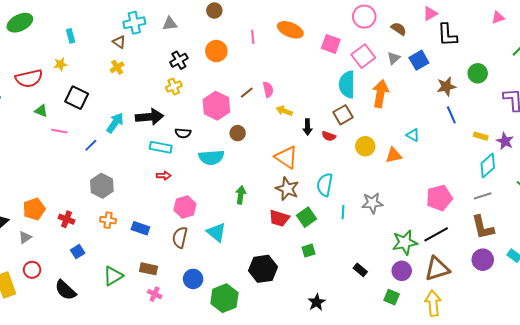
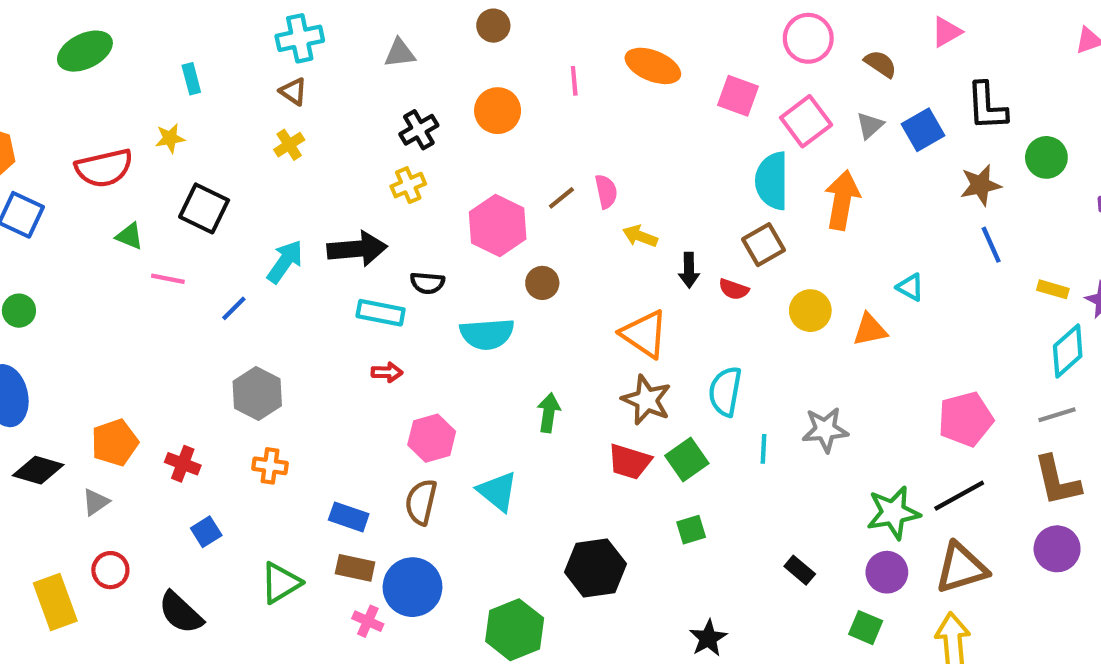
cyan cross: (134, 23) -> (300, 38), moved
black L-shape: (447, 35) -> (987, 106), moved
blue rectangle: (140, 228) -> (349, 517), moved
blue circle: (193, 279) -> (413, 587), moved, size x1.4

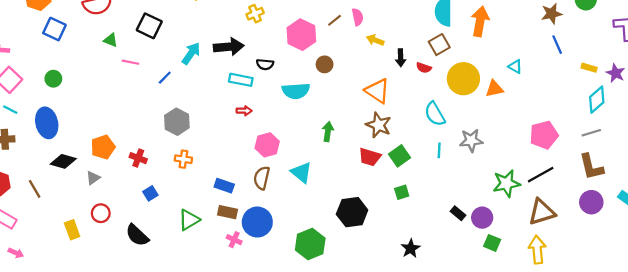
yellow circle: (810, 311) -> (463, 79), size x1.5
cyan semicircle: (725, 391) -> (435, 114), moved, turned -40
purple circle: (887, 572) -> (482, 218), moved
yellow rectangle: (55, 602) -> (72, 230), size x0.7

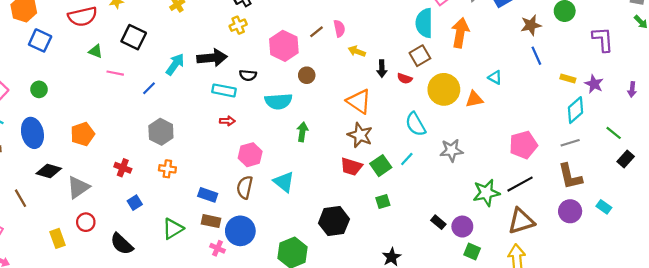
green arrow: (328, 132) -> (302, 132), moved
orange pentagon: (103, 147) -> (83, 134), moved
cyan line: (439, 150) -> (407, 159), moved, turned 40
gray triangle: (93, 178) -> (78, 187), size x1.6

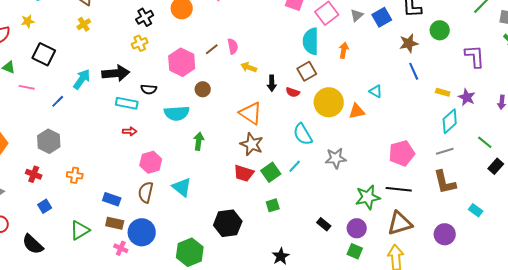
orange arrow: (460, 33) -> (344, 50), size x0.6
gray hexagon: (161, 132) -> (49, 141), moved
black line: (520, 184) -> (399, 189), turned 35
purple circle: (570, 211) -> (445, 234), moved
purple circle: (462, 227) -> (357, 228), moved

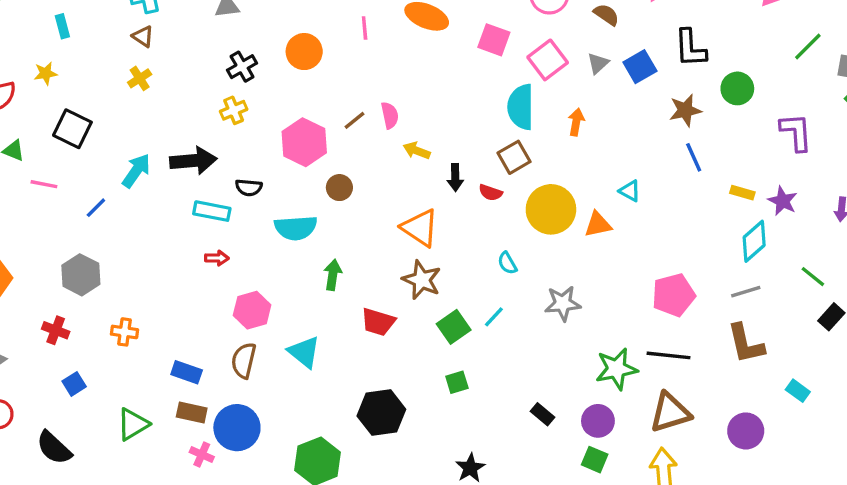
cyan semicircle: (303, 134) -> (507, 263), size x0.6
red trapezoid: (244, 173) -> (378, 322), moved

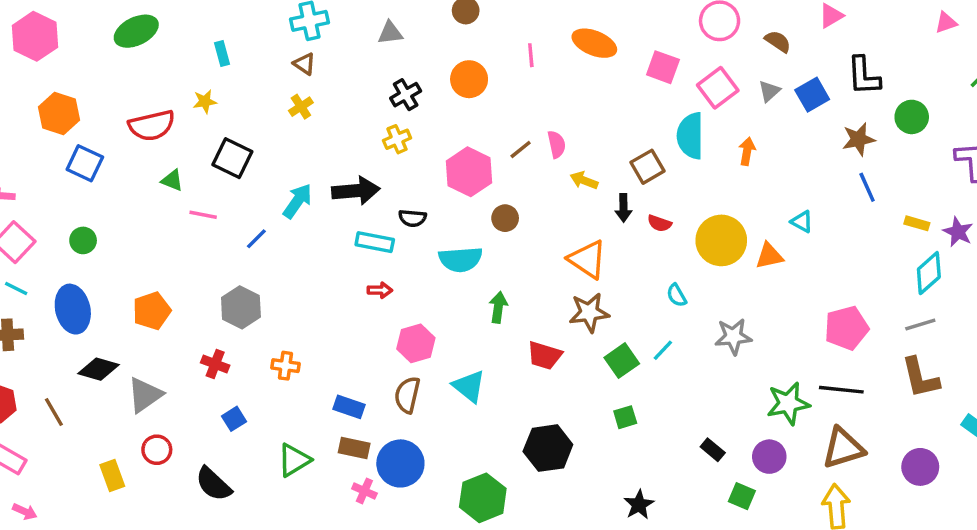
brown square: (514, 157) -> (647, 167), moved
brown star: (422, 280) -> (589, 313), turned -30
green square: (595, 460) -> (742, 496), moved

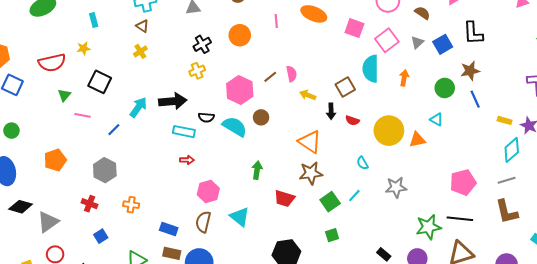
green circle: (912, 117) -> (445, 88), moved
green triangle: (172, 180) -> (64, 95), turned 48
cyan semicircle: (460, 259) -> (235, 127), moved, turned -145
orange pentagon: (152, 311) -> (55, 160), moved

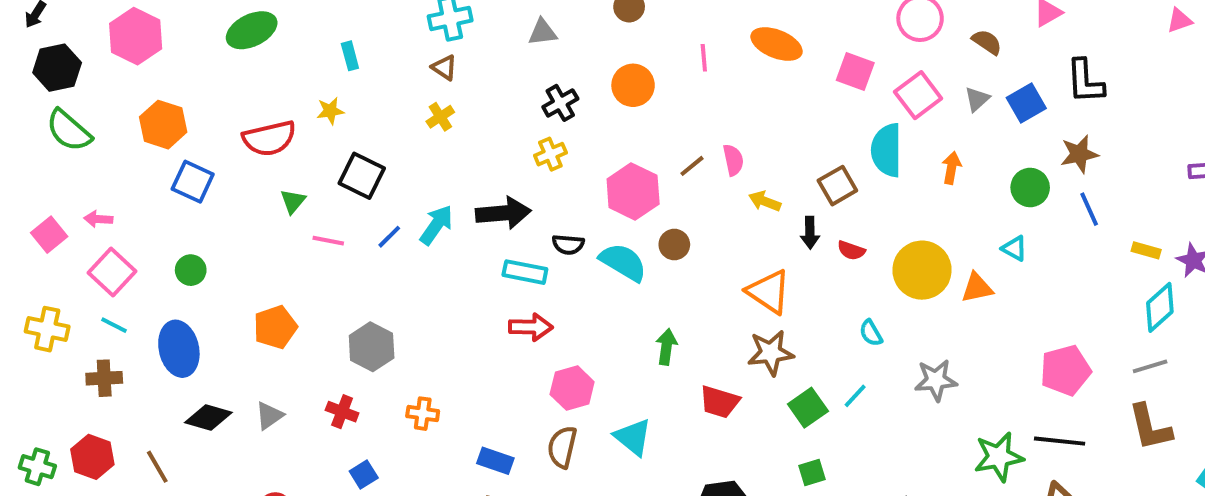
blue line: (114, 130) -> (389, 237), moved
red arrow: (187, 160) -> (531, 327), size x1.5
gray triangle: (48, 222) -> (269, 416), moved, size x0.7

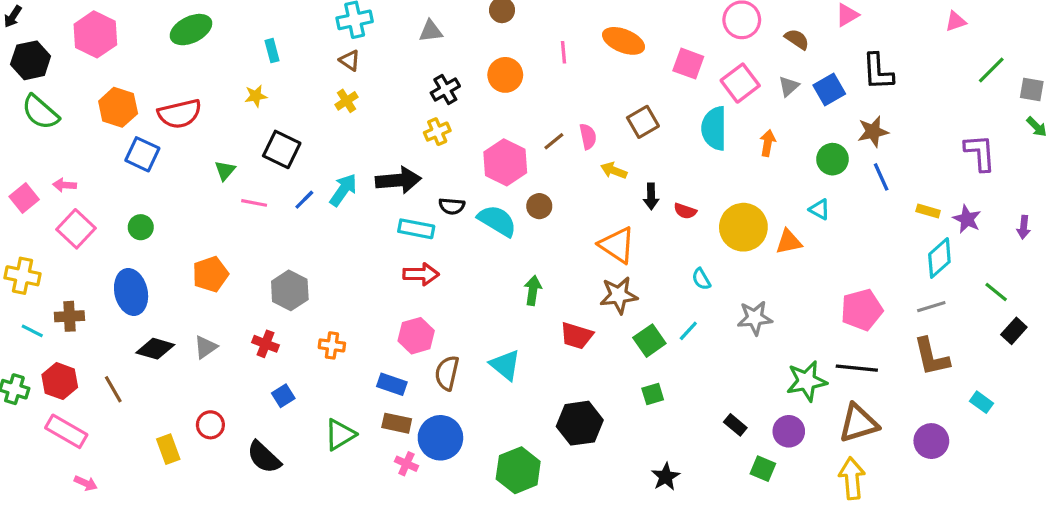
red semicircle: (269, 138) -> (180, 114), moved
brown square: (837, 186) -> (643, 122), moved
cyan line: (114, 325) -> (32, 331), moved
pink hexagon: (572, 388) -> (416, 336), moved

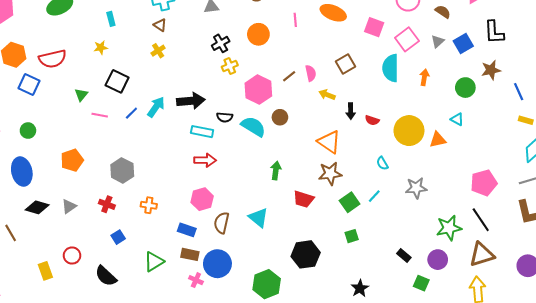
yellow cross: (437, 132) -> (230, 66), moved
blue line: (881, 177) -> (519, 92), moved
black line: (857, 368) -> (481, 220), turned 50

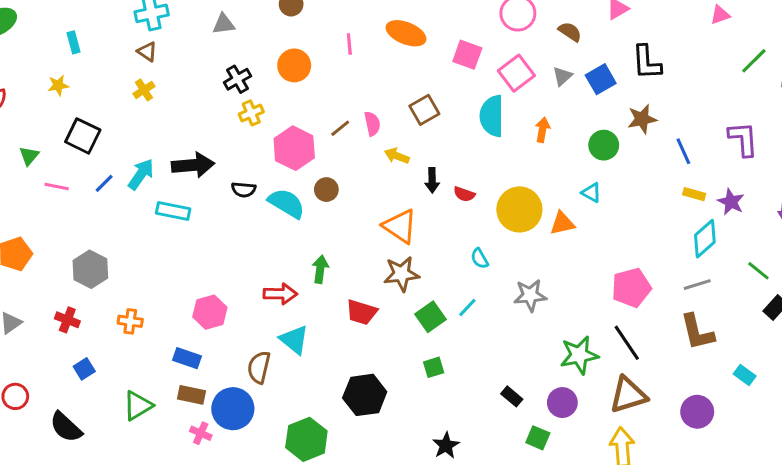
cyan rectangle: (202, 132) -> (173, 211), moved
red arrow: (205, 160) -> (280, 294), moved
brown semicircle: (222, 223) -> (259, 367), moved

